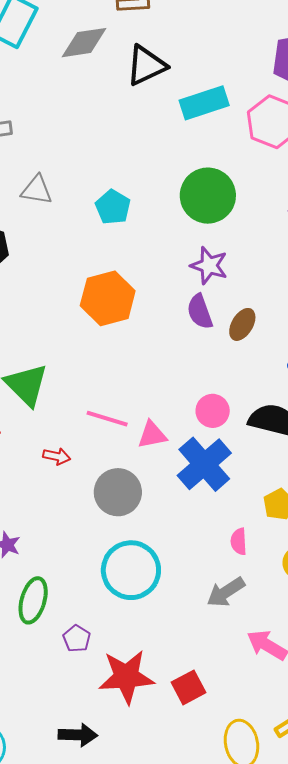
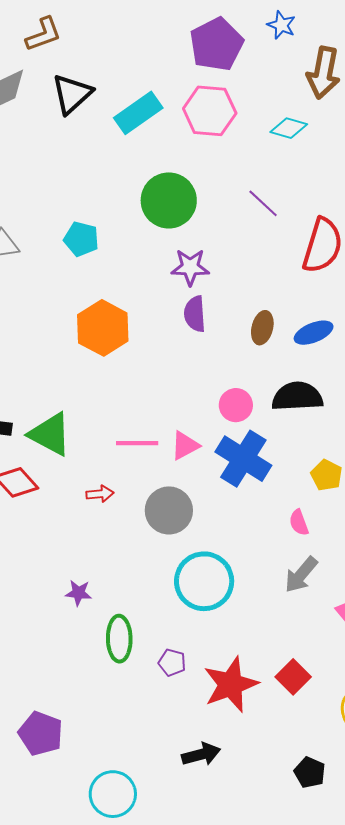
purple semicircle: (200, 312) -> (195, 314), turned 33
brown ellipse: (242, 324) -> (262, 328), moved

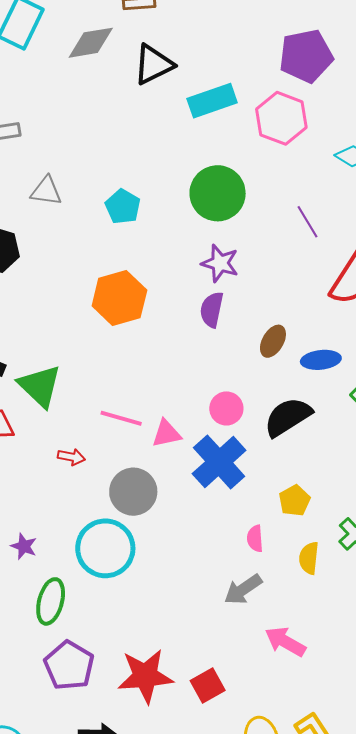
black semicircle: (297, 396) -> (288, 417), turned -45
cyan circle: (204, 581) -> (105, 548), moved
purple pentagon: (172, 663) -> (69, 666), moved, size x1.8

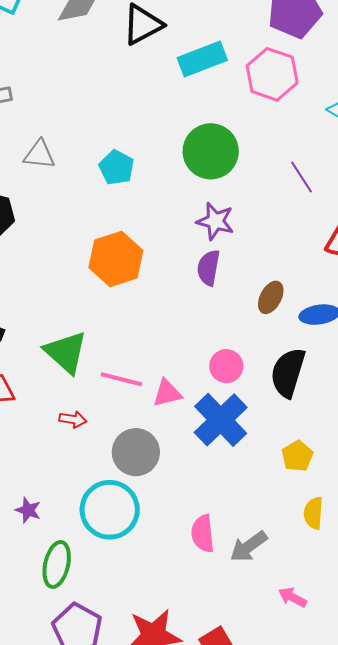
green triangle: (40, 386) -> (66, 352), moved
black semicircle: (288, 417) -> (288, 373), turned -39
pink semicircle: (255, 539) -> (203, 534), moved, size x1.4
pink arrow: (285, 642) -> (293, 597), size x0.7

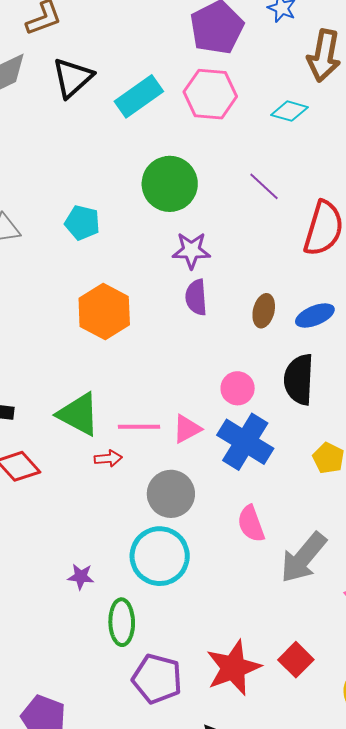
red arrow: (73, 419) -> (108, 458), moved
pink semicircle: (203, 534) -> (251, 524), moved
gray arrow: (249, 546) -> (303, 558), size x1.4

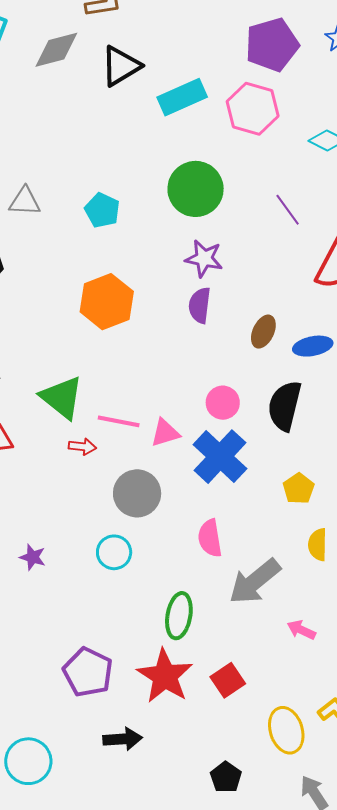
cyan circle: (160, 556) -> (114, 552), size x0.6
green ellipse: (122, 622) -> (179, 616), moved
red star: (233, 668) -> (165, 676), turned -30

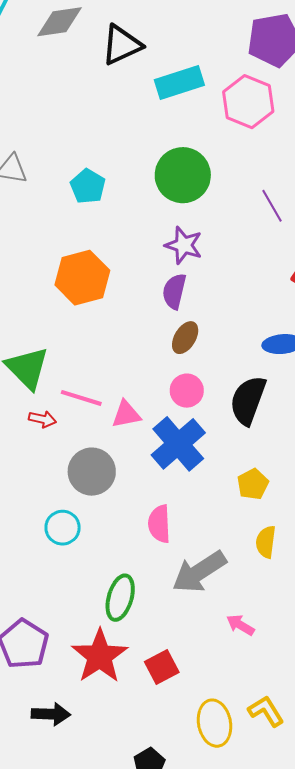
brown ellipse: (263, 332) -> (185, 338), moved

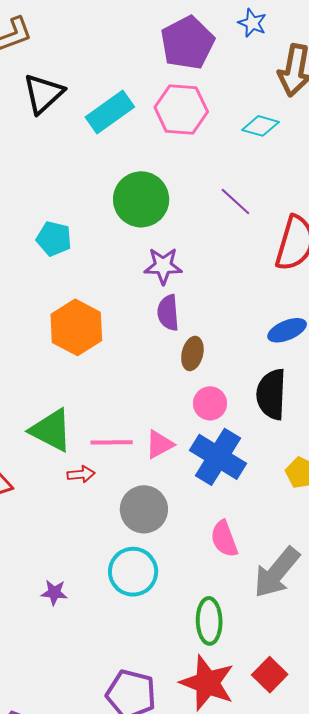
cyan circle: (63, 528) -> (133, 572), size x1.4

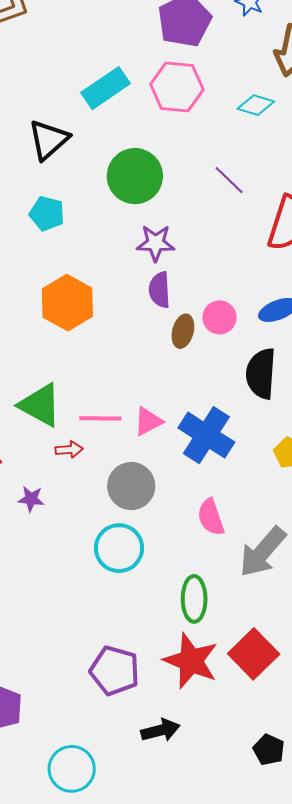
black triangle: (43, 94) -> (49, 140), moved
pink circle: (210, 403) -> (220, 317), moved
purple star: (54, 593) -> (31, 499), moved
red square: (270, 675) -> (254, 654), size x1.4

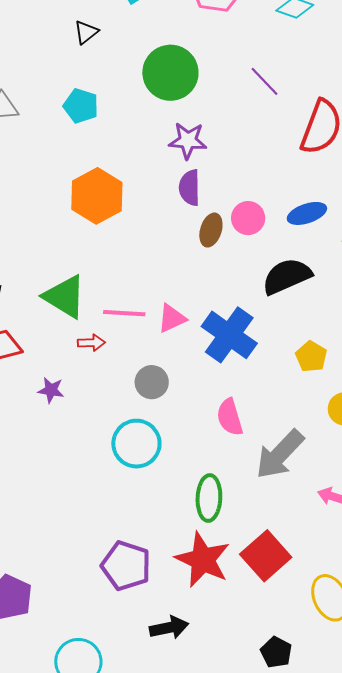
black triangle: (49, 140) -> (86, 32), size x0.6
black semicircle: (261, 374) -> (287, 276), turned 60
gray circle: (131, 486) -> (152, 382), size x0.7

